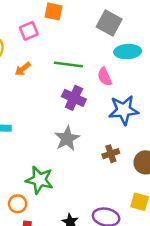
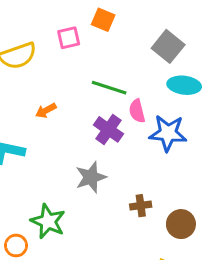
orange arrow: (23, 69) -> (46, 110), moved
pink semicircle: (105, 77) -> (137, 111), moved
blue star: (124, 110) -> (168, 133), moved

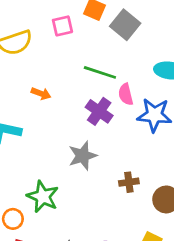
gray square: (168, 46) -> (125, 25), moved
orange arrow: (46, 110) -> (41, 94), turned -132

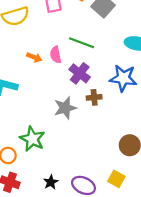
pink semicircle: (126, 94) -> (56, 55), moved
brown cross: (129, 182) -> (94, 97), moved

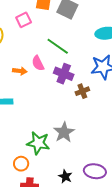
green line: (82, 43) -> (58, 46), turned 30
gray star: (65, 108) -> (64, 132), moved

